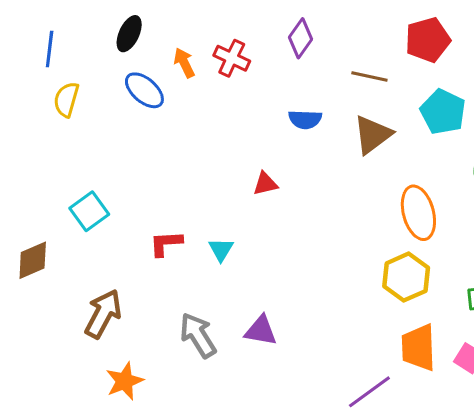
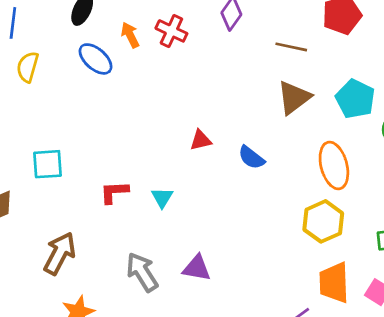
cyan pentagon: (443, 112) -> (355, 99), moved
blue semicircle: (305, 119) -> (251, 158), moved, turned 36
cyan square: (89, 211) -> (48, 164), turned 32

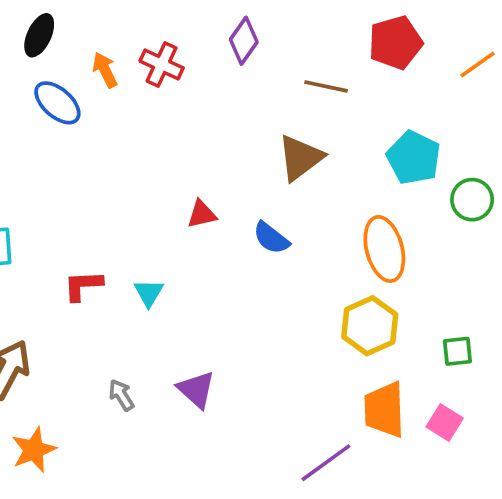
brown triangle: (294, 98) -> (300, 158), moved
purple triangle: (197, 268) -> (196, 390), turned 32
gray arrow: (142, 272) -> (121, 395), size x0.6

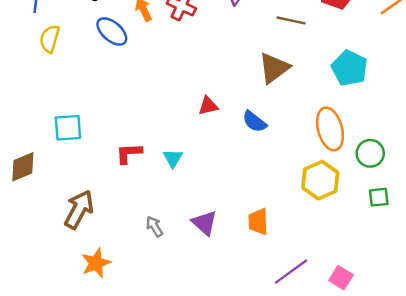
green circle: (472, 200) -> (370, 153), moved
orange trapezoid: (384, 410) -> (258, 222), moved, size x0.7
pink square: (445, 422) -> (341, 278), moved

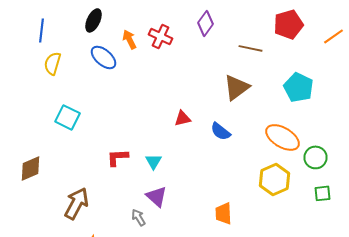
cyan square: (68, 128) -> (68, 117), moved, turned 30
orange ellipse: (330, 129) -> (282, 137), turned -44
purple triangle: (204, 223) -> (156, 196), moved

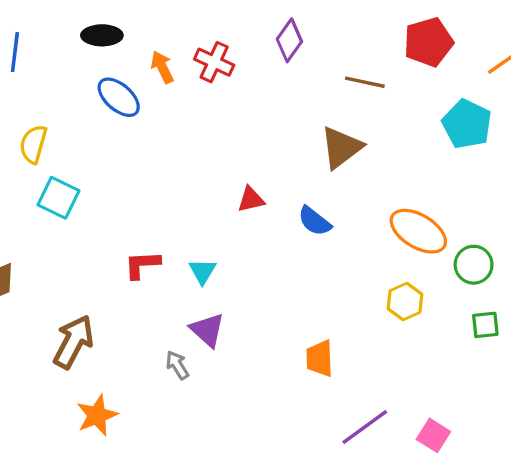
black ellipse: (94, 20) -> (102, 35), turned 65
yellow semicircle: (52, 63) -> (33, 144), moved
cyan pentagon: (298, 87) -> (467, 124), moved
yellow hexagon: (274, 179) -> (405, 301), size x0.7

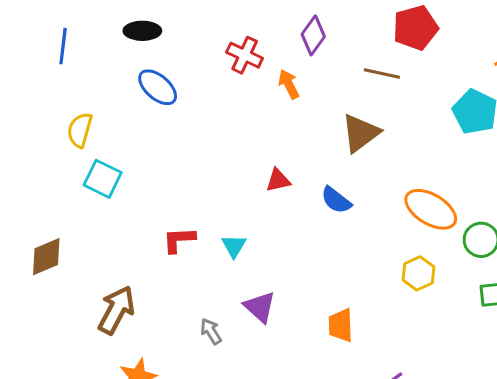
red pentagon: (428, 42) -> (415, 28), moved
orange arrow: (162, 67) -> (289, 84), moved
purple triangle: (207, 330) -> (260, 307), moved

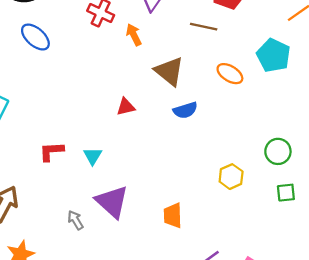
brown triangle: (361, 133) -> (169, 71), moved, turned -44
blue semicircle: (336, 200) -> (185, 110), moved, turned -55
orange ellipse: (431, 209) -> (230, 74), moved, size x0.7
purple triangle: (260, 307) -> (112, 202), size x1.4

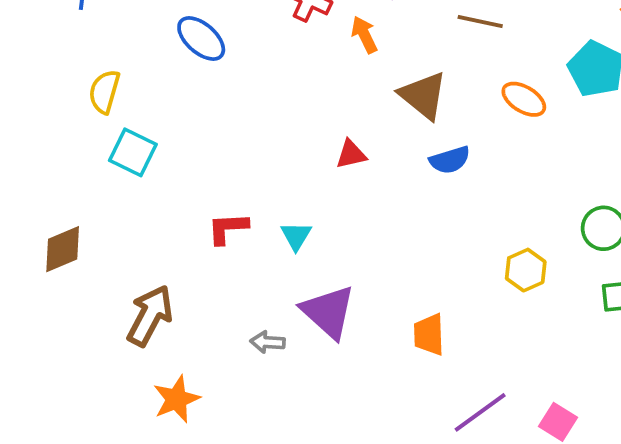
gray arrow: (75, 220) -> (268, 342), turned -54

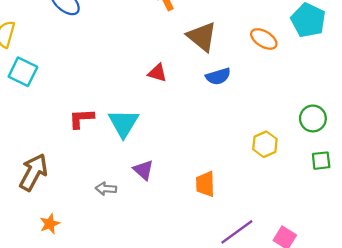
red triangle: (351, 154) -> (157, 73), turned 30
cyan triangle: (296, 236) -> (123, 123), size x1.6
purple triangle: (328, 312) -> (143, 170), size x0.6
orange star: (176, 399) -> (50, 224), size x0.7

